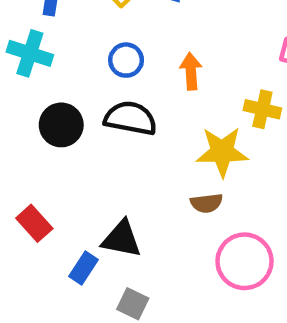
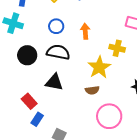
yellow star: (222, 152) -> (99, 67), turned -30
red rectangle: (34, 223) -> (29, 101), moved
black triangle: (122, 239) -> (54, 82), moved

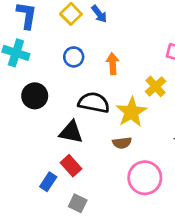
yellow cross: (117, 48) -> (156, 86), turned 35
black semicircle: (58, 52) -> (94, 103), moved
red rectangle: (29, 101) -> (71, 166), moved

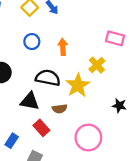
brown semicircle: (122, 143) -> (60, 109), moved
red rectangle: (71, 166) -> (41, 128), moved

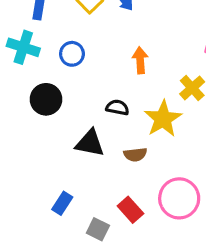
blue circle: (32, 42) -> (72, 54), moved
black semicircle: (48, 78) -> (117, 107), size x0.6
red rectangle: (41, 128) -> (130, 210), moved

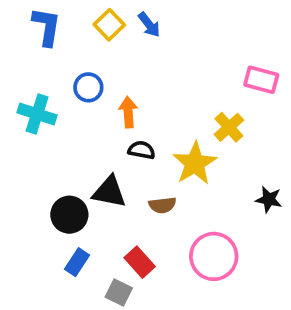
cyan cross: (23, 47) -> (37, 114), moved
orange arrow: (140, 60) -> (128, 112), moved
black circle: (46, 99) -> (69, 215), moved
red rectangle: (130, 210) -> (140, 262), moved

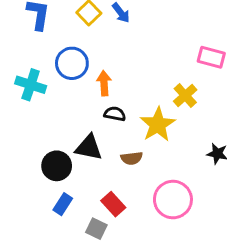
blue circle: (88, 87) -> (72, 63), size x1.4

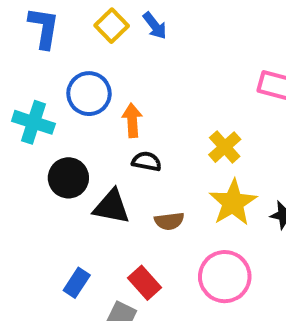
yellow cross: (185, 95) -> (225, 147), moved
yellow star: (158, 125) -> (233, 203), moved
black circle: (57, 166) -> (68, 178), moved

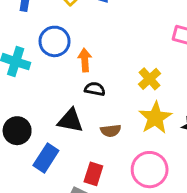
black circle: (68, 178) -> (17, 131), moved
blue rectangle: (77, 283) -> (46, 158), moved, size x1.4
red rectangle: (145, 283) -> (93, 174), turned 60

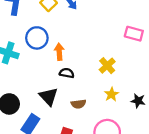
yellow star: (155, 118) -> (111, 94), size x0.6
black triangle: (70, 121) -> (49, 97), turned 36

